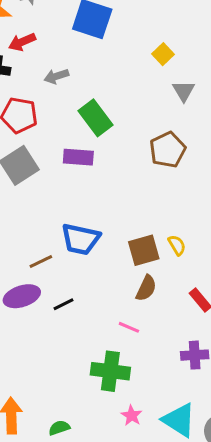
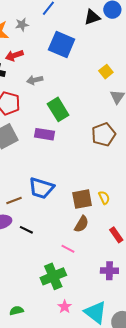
black line: (63, 304) -> (26, 230), turned 48
green cross: (110, 371) -> (53, 276), turned -35

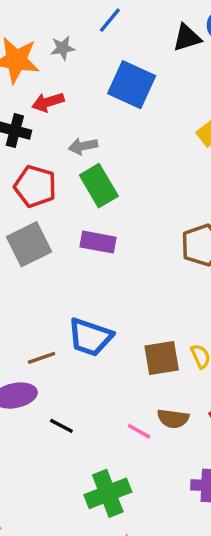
green rectangle: (58, 109) -> (99, 186), moved
brown semicircle: (81, 224) -> (173, 419), moved, turned 66
black line: (26, 230) -> (61, 426), moved
pink line: (68, 249) -> (139, 431), moved

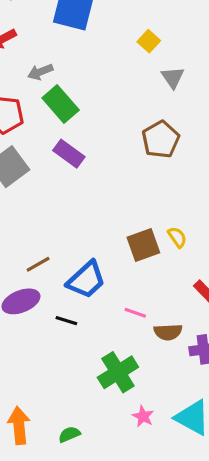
purple rectangle: (98, 242) -> (69, 154), turned 36
blue trapezoid: (90, 337) -> (86, 280), moved, turned -51
brown semicircle: (173, 419) -> (168, 332), moved

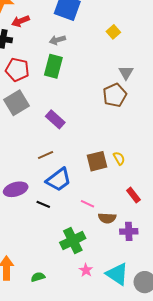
gray arrow: (40, 72) -> (57, 40), moved
gray triangle: (173, 78) -> (126, 73), moved
green rectangle: (61, 104) -> (53, 66), turned 50
purple rectangle: (69, 154) -> (55, 119), moved
brown line: (38, 264) -> (46, 155), moved

